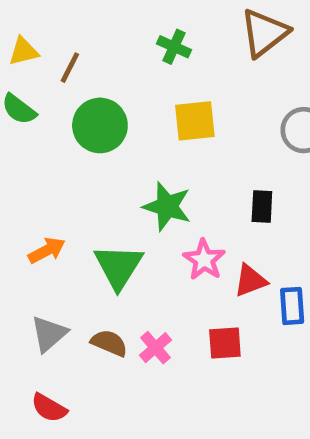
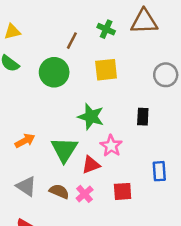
brown triangle: (264, 33) -> (144, 22), turned 36
green cross: (174, 47) -> (106, 29), moved
brown line: (70, 68) -> (72, 41), moved
red triangle: (250, 281) -> (91, 165), moved
gray triangle: (49, 334) -> (26, 186), turned -45

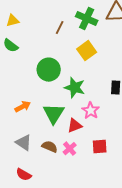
green cross: (106, 29) -> (87, 19), size x1.5
yellow square: (106, 70) -> (87, 51), turned -30
green circle: (54, 72) -> (49, 70), moved

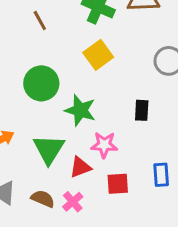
brown line: (60, 28) -> (40, 20), moved, turned -56
pink star: (91, 111) -> (104, 145), turned -30
red square: (100, 147) -> (118, 184), moved

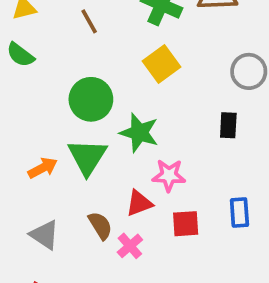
black rectangle: (142, 110) -> (228, 125), moved
green triangle: (49, 149) -> (87, 157), moved
brown semicircle: (43, 199) -> (100, 226), moved, turned 35

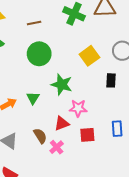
brown line: (89, 21) -> (34, 23), turned -72
yellow square: (161, 64) -> (89, 56), moved
green circle: (91, 99) -> (39, 54), moved
green triangle: (87, 157) -> (33, 98), size x0.6

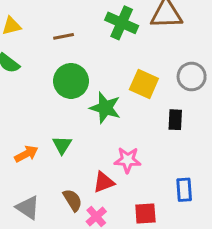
yellow square: (89, 56) -> (144, 84), turned -30
green star: (62, 85) -> (105, 108), moved
red square: (87, 135) -> (145, 214), moved

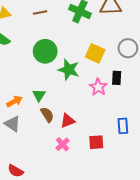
brown line: (64, 36) -> (40, 12), moved
pink star: (128, 160) -> (98, 87), moved, turned 30
brown semicircle: (72, 200) -> (47, 115), moved
gray triangle: (28, 208) -> (12, 124), moved

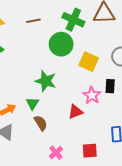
green circle: (45, 51) -> (61, 44), moved
green star: (69, 70) -> (46, 81), moved
red triangle: (68, 121) -> (75, 112), moved

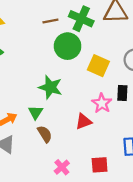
brown line: (33, 21) -> (50, 21), moved

